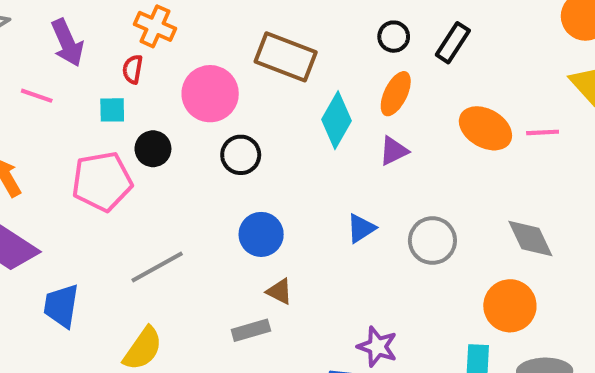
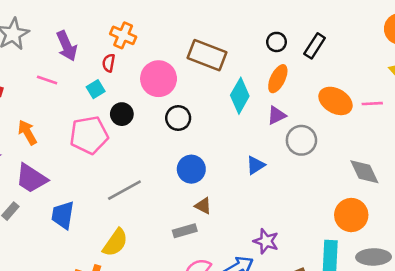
cyan square: (112, 110) -> (96, 89), turned -30
gray circle: (432, 241) -> (301, 140), moved

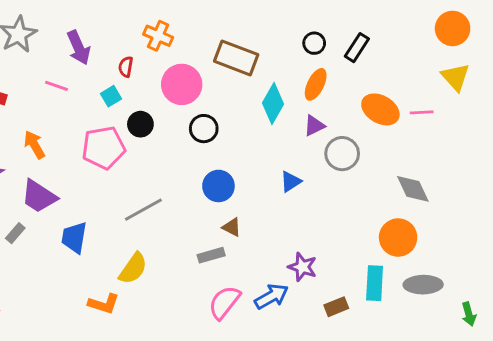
orange cross: (123, 35) -> (158, 36), moved

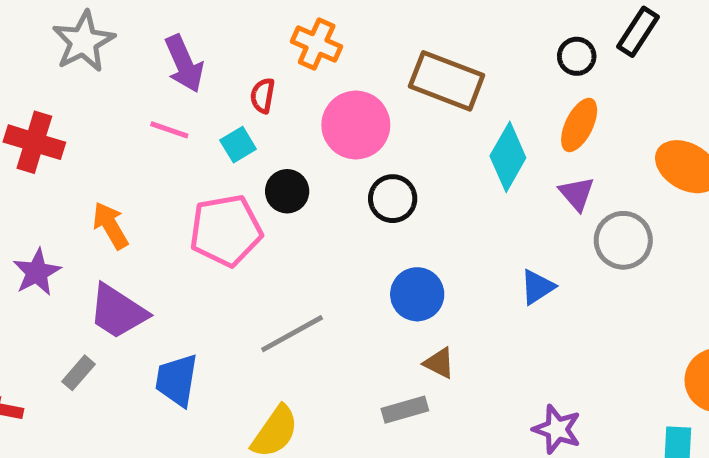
black rectangle: (357, 48) -> (638, 32), moved
pink line: (57, 86) -> (169, 130), moved
purple triangle: (314, 126) -> (577, 194), turned -45

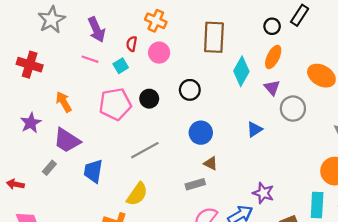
brown rectangle: (447, 81) -> (214, 37), turned 72
pink circle: (356, 125) -> (159, 53), moved, size x0.7
black circle: (287, 191) -> (149, 99), moved

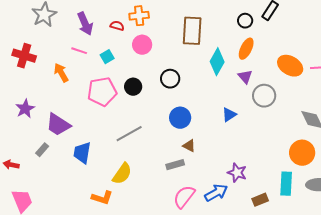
orange cross: (156, 21) -> (139, 16), turned -30
red semicircle: (132, 44) -> (117, 26), moved, turned 96
orange arrow: (64, 102) -> (61, 73), moved

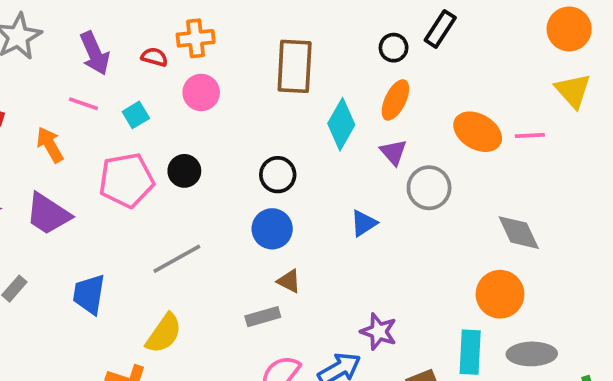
black circle: (170, 79) -> (278, 175), moved
purple trapezoid: (58, 125) -> (48, 214), moved

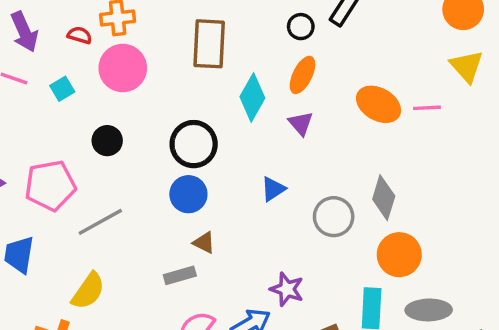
pink circle: (201, 92) -> (123, 68), size x1.4
black circle: (278, 175) -> (194, 144), size x1.4
pink pentagon: (126, 180) -> (50, 186), moved
gray circle: (429, 188) -> (334, 217), moved
gray diamond: (519, 233) -> (384, 198), moved, turned 42

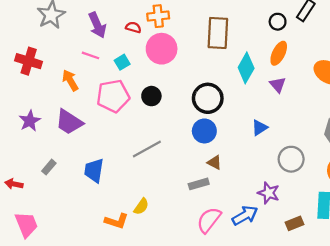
pink pentagon: (50, 186) -> (113, 96), moved
gray circle: (334, 217) -> (291, 159), moved
yellow semicircle: (88, 291) -> (141, 206), moved, size x0.7

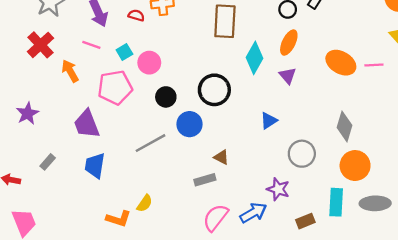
pink circle: (162, 49) -> (149, 63), moved, size x0.7
red cross: (29, 61) -> (40, 45), moved, turned 30
black circle: (151, 96) -> (166, 97), moved
purple trapezoid: (69, 122) -> (87, 124), moved, turned 36
blue circle: (204, 131) -> (189, 124), moved

